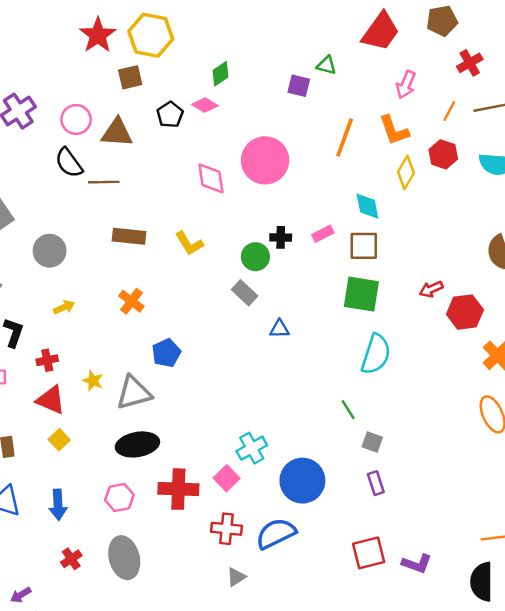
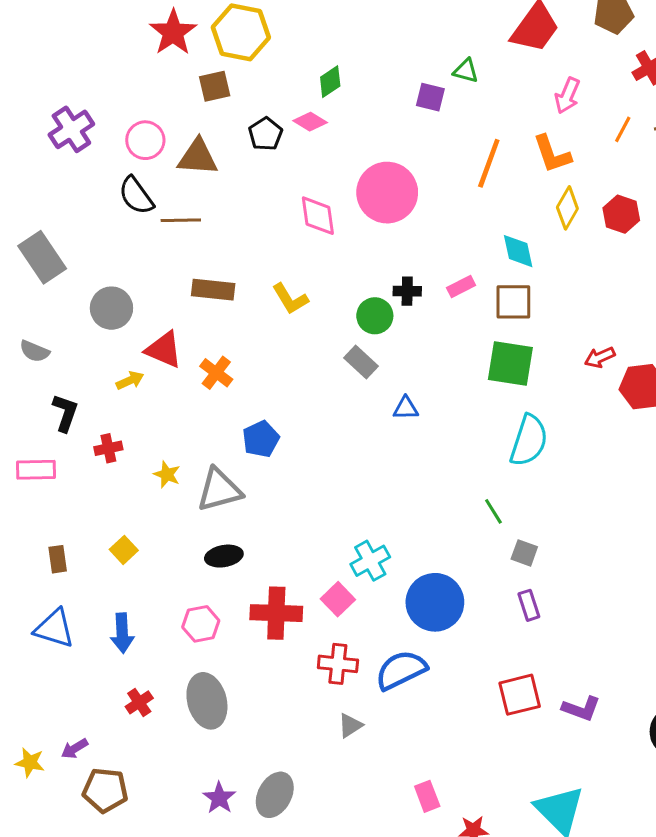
red hexagon: (443, 154) -> (621, 214), moved
red triangle: (51, 400) -> (164, 350), moved
black ellipse: (137, 444) -> (224, 556), size x0.7

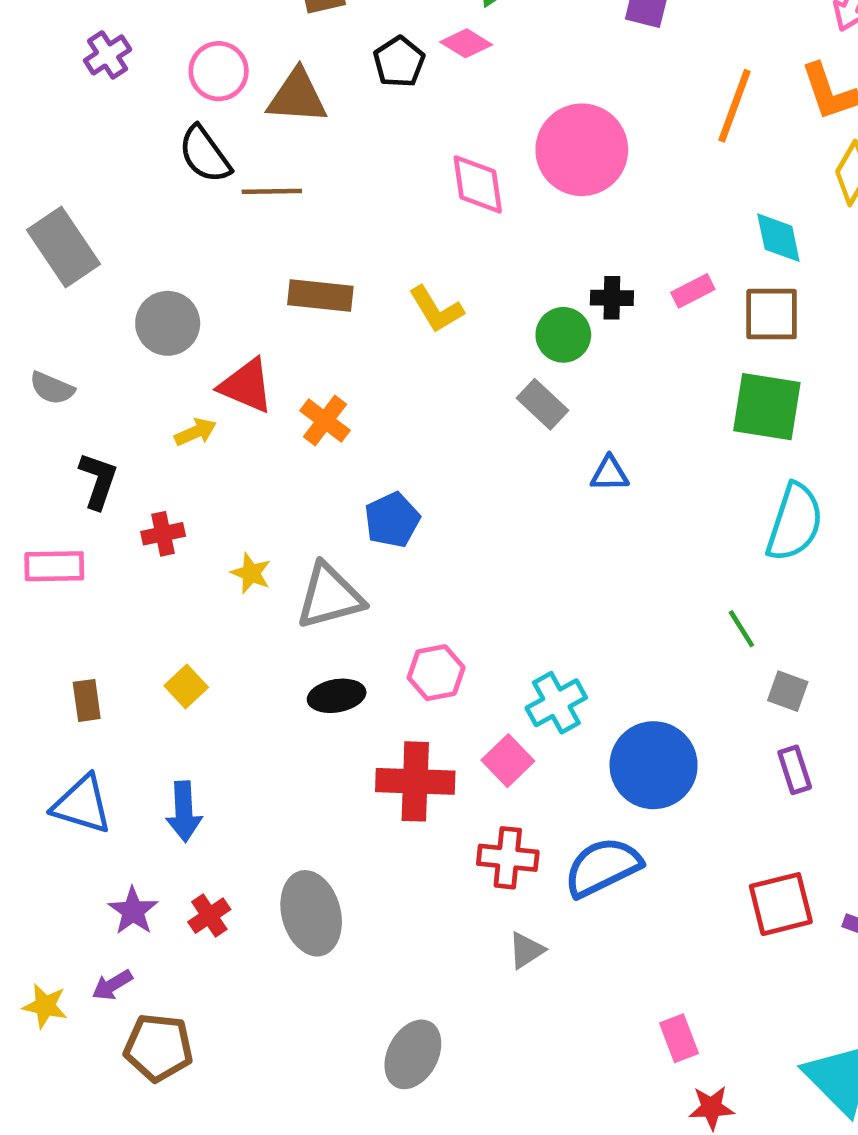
purple cross: (71, 129) -> (108, 55), size x0.7
pink hexagon: (201, 624) -> (436, 673), moved
pink rectangle: (427, 796) -> (679, 1038), moved
purple star: (219, 798) -> (133, 911), moved

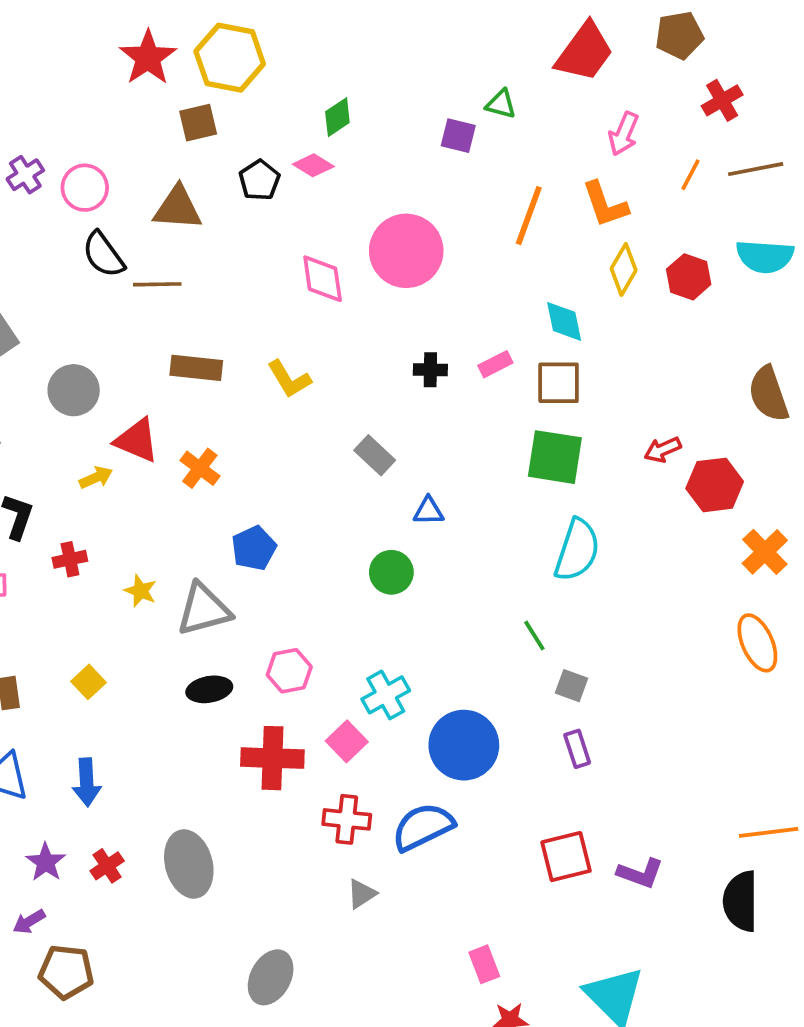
pink circle: (219, 71) -> (85, 188), moved
green circle: (563, 335) -> (391, 572), moved

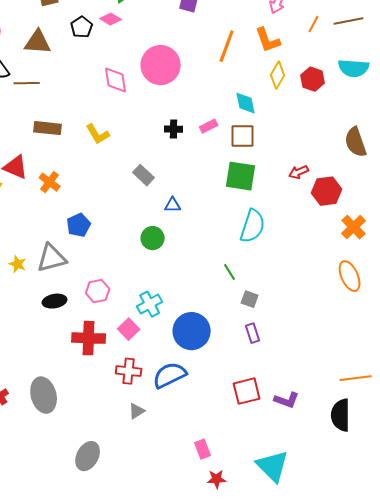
yellow star: (141, 591) -> (18, 264), moved

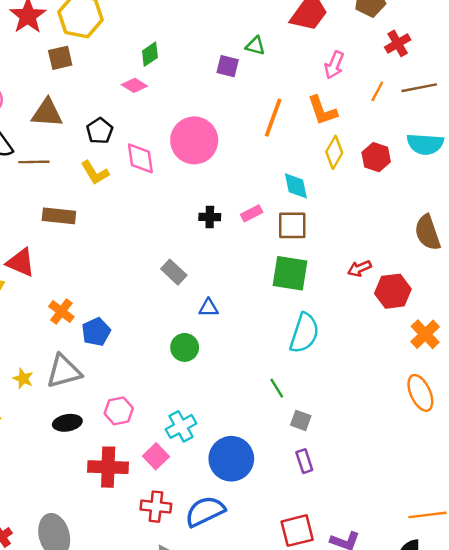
black pentagon: (82, 27) -> (100, 131), moved
yellow L-shape: (98, 134) -> (95, 173), moved
orange cross: (50, 182) -> (61, 312), moved

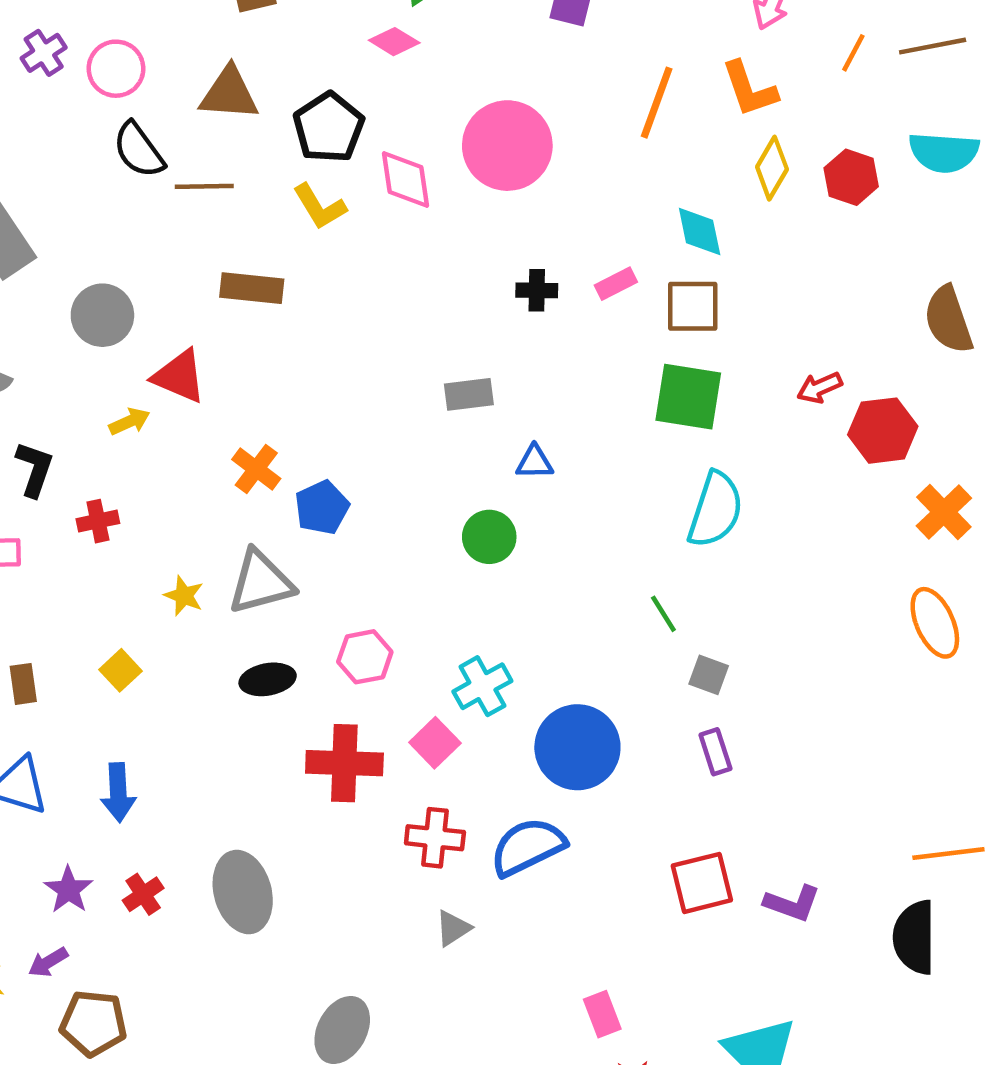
black pentagon: (100, 131) -> (329, 127), size x1.4
gray rectangle: (174, 272) -> (469, 394), turned -50

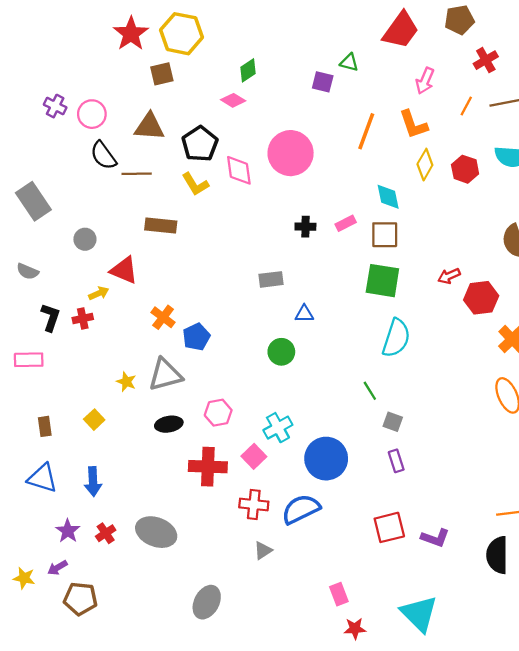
purple cross: (44, 53) -> (55, 106), turned -30
gray circle: (102, 315) -> (85, 239), size x0.7
red cross: (98, 521) -> (83, 318), moved
gray ellipse: (243, 892) -> (156, 532), turned -54

